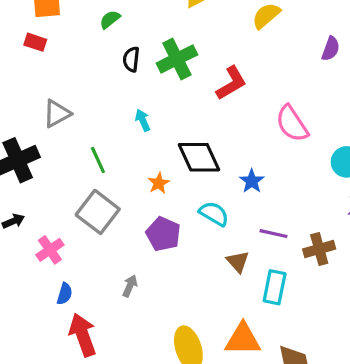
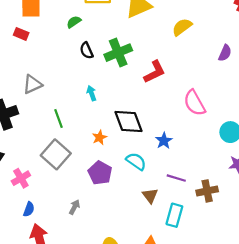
black semicircle: (131, 59) -> (87, 50), turned -35

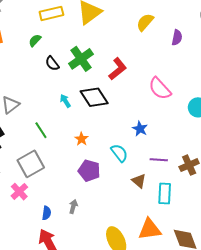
yellow semicircle: (182, 27) -> (145, 22), moved
black diamond: (129, 121) -> (94, 97), moved
gray square: (56, 154) -> (31, 164), moved, turned 32
cyan semicircle: (136, 161) -> (119, 153), turned 30
blue semicircle: (29, 209) -> (47, 213), moved

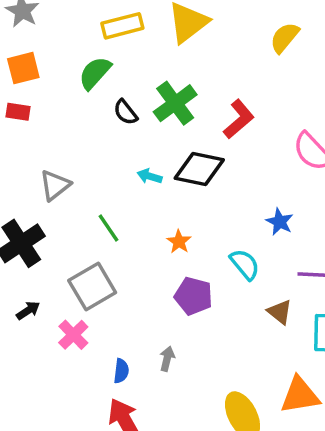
green semicircle: (35, 40) -> (95, 73), size x1.5
black diamond: (94, 97) -> (199, 169), turned -44
cyan arrow: (65, 101) -> (150, 176), turned -40

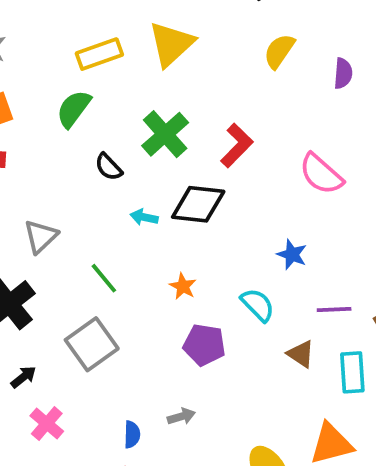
black semicircle: (126, 112) -> (109, 167), moved
pink cross: (73, 335) -> (47, 424), moved
gray arrow: (167, 359) -> (181, 417), turned 65

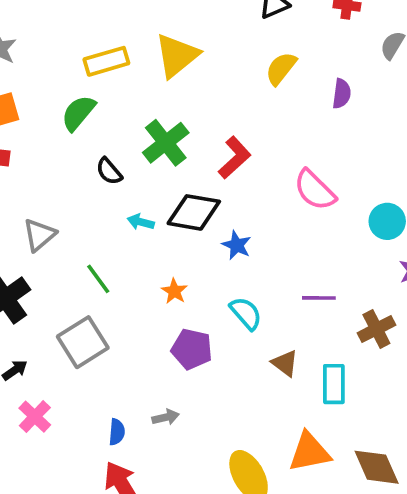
blue star: (292, 255) -> (237, 245), moved
purple line: (334, 310) -> (319, 298), moved

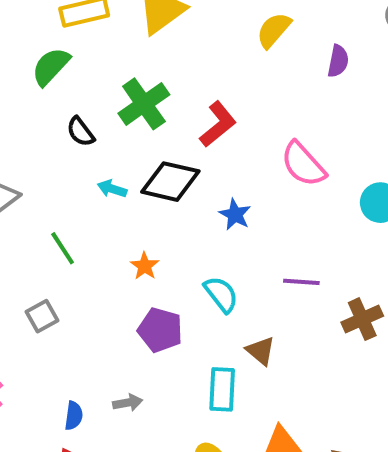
blue star: (237, 245) -> (235, 215), moved
gray square: (83, 342) -> (42, 316), size x0.6
cyan rectangle: (334, 384) -> (222, 389), moved

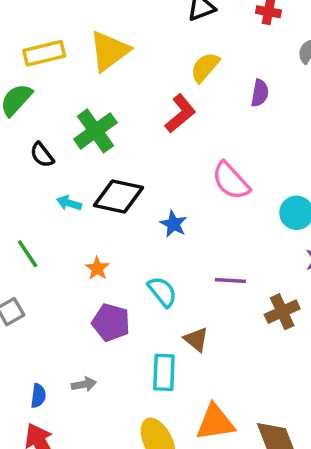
red L-shape: (218, 124) -> (180, 114), moved

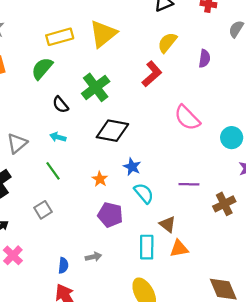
cyan arrow: (69, 203) -> (58, 137), moved
blue star: (173, 224) -> (132, 167), moved
orange triangle: (215, 422) -> (179, 249), moved, size x0.7

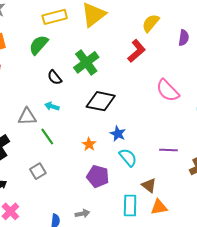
gray triangle: (17, 143) -> (27, 117), moved, turned 36

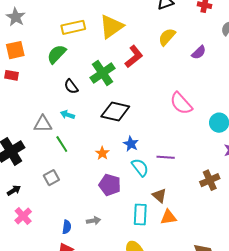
purple semicircle: (184, 38) -> (199, 52), turned 35
red L-shape: (137, 51) -> (134, 57), moved
purple line: (168, 150) -> (166, 157), moved

